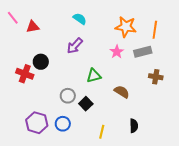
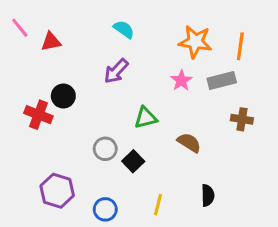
blue circle: (63, 124) -> (105, 209), moved

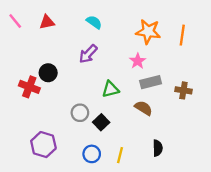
red triangle: (51, 42) -> (47, 22), moved
gray rectangle: (222, 80) -> (151, 82), moved
blue circle: (105, 209) -> (92, 154), moved

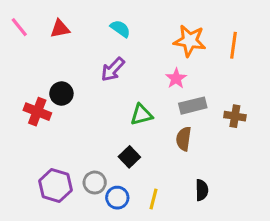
brown semicircle: (143, 108) -> (184, 139), turned -114
gray circle: (80, 113) -> (95, 183), moved

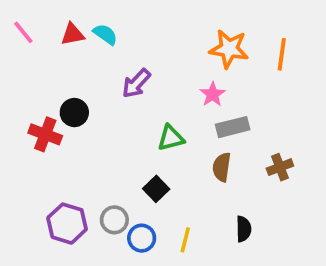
cyan semicircle: (120, 29) -> (105, 34), moved
brown cross: (235, 116) -> (280, 167), moved, turned -30

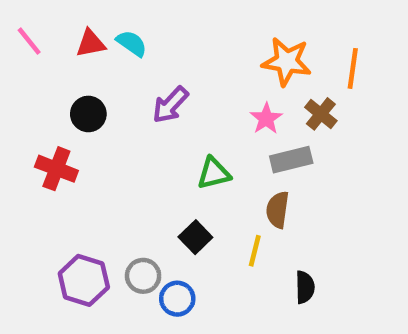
black circle: (74, 113) -> (88, 114), moved
brown cross: (280, 167) -> (321, 114), moved, turned -30
yellow line: (185, 240) -> (255, 251), moved

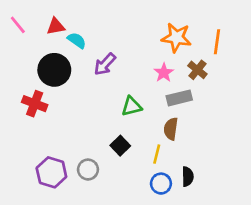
cyan semicircle: (132, 43) -> (77, 40), moved
black circle: (88, 114) -> (54, 70), size x1.5
blue circle: (177, 299) -> (161, 184), moved

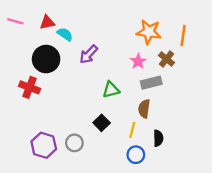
pink line: (18, 25) -> (15, 21), turned -35
black semicircle: (188, 177) -> (158, 138), moved

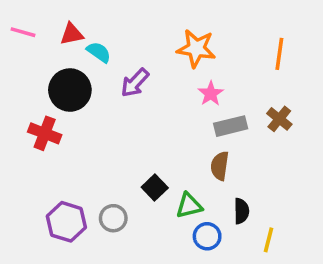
orange star: (149, 32) -> (196, 48), moved
brown cross: (167, 59) -> (279, 119), moved
green triangle: (111, 90) -> (189, 206), moved
yellow line: (132, 130) -> (268, 240), moved

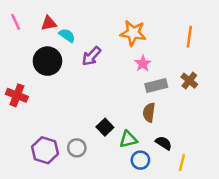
pink line: (23, 32) -> (16, 22), turned 49
red cross: (45, 133) -> (17, 95), moved
black semicircle: (241, 211) -> (164, 143), turned -56

